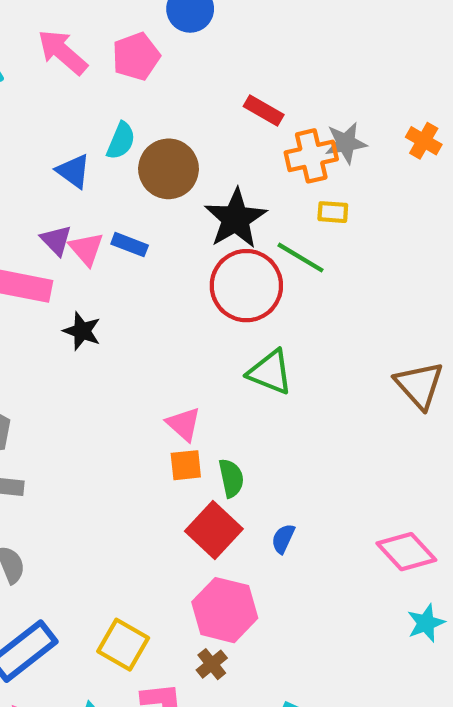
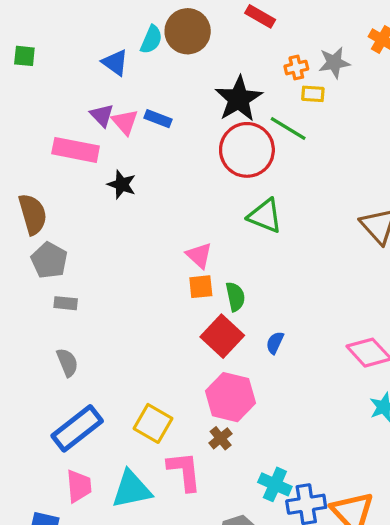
gray star: (346, 143) -> (334, 63), moved
orange cross: (311, 156) -> (296, 68), moved, size x0.6
brown circle: (169, 169) -> (188, 31), moved

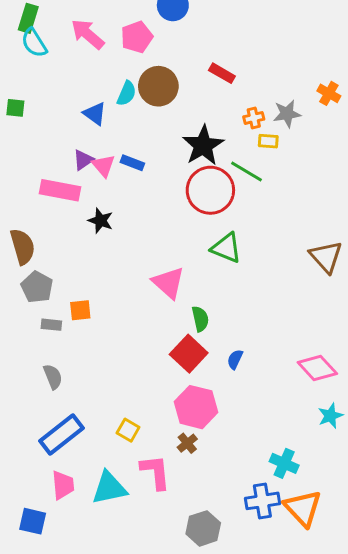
purple triangle: (102, 115) -> (83, 160), turned 40
pink triangle: (199, 255) -> (168, 283), size x1.4
orange square: (201, 287) -> (80, 310), moved
yellow square: (153, 423) -> (128, 430), size x0.7
cyan cross: (275, 484) -> (284, 463), moved

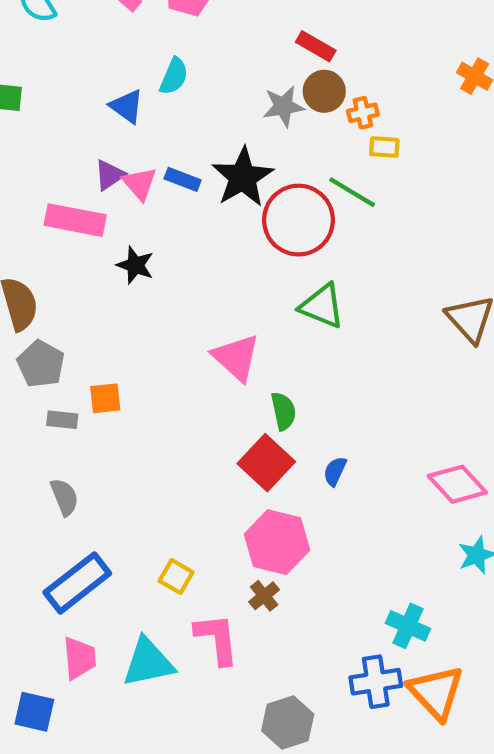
brown circle: (158, 86) -> (324, 91), moved, size x0.7
gray star: (287, 114) -> (283, 106), moved
black star: (203, 145) -> (243, 177), moved

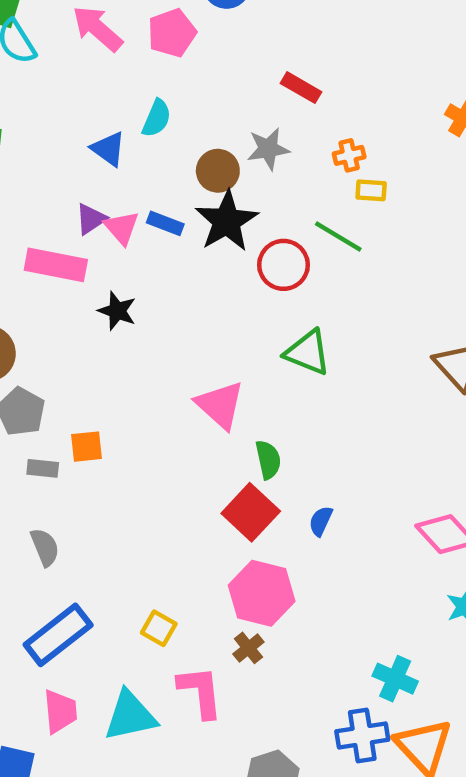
brown circle: (324, 91) -> (218, 171), moved
red circle: (298, 220) -> (284, 265), size x0.7

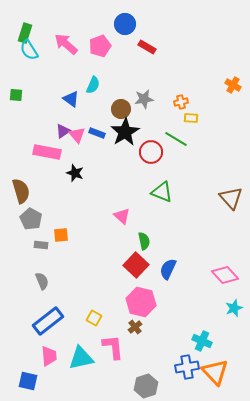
red rectangle: (301, 88) -> (147, 47), moved
pink triangle: (220, 405) -> (122, 216), size x0.7
blue semicircle: (321, 521) -> (168, 269), size x1.5

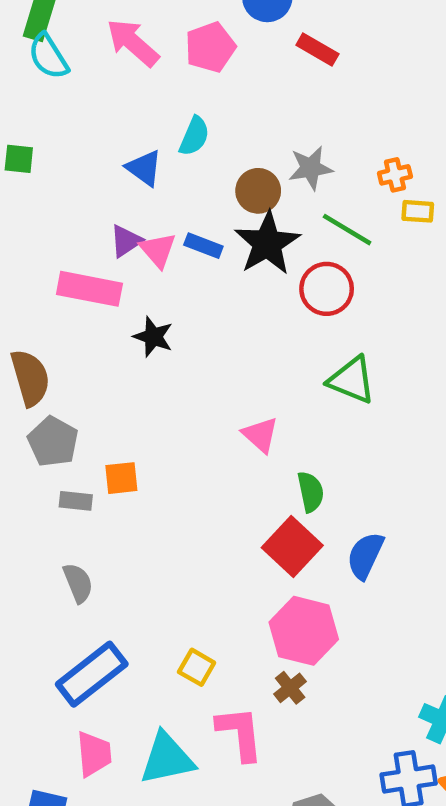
green line: (176, 139) -> (347, 230), moved

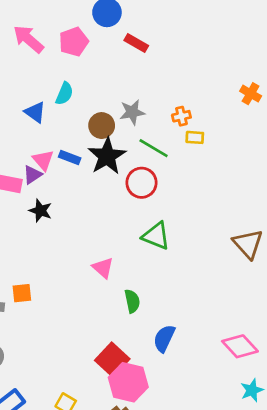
purple triangle: (126, 241) -> (32, 175), moved
red square: (292, 546) -> (112, 360), moved

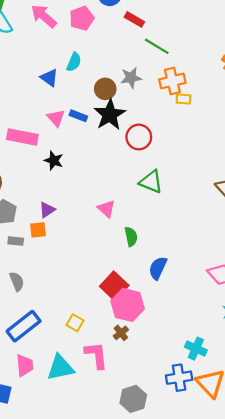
orange cross: (181, 116) -> (172, 81), size x1.6
green line: (154, 148) -> (157, 46), moved
purple triangle: (32, 175) -> (47, 210), moved

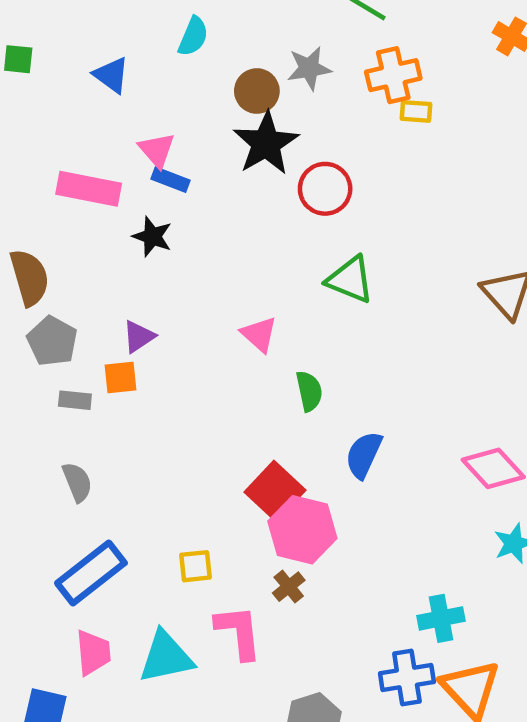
blue triangle: (49, 78) -> (111, 75), moved
blue rectangle: (78, 116) -> (170, 180), moved
yellow square: (75, 323) -> (195, 566), turned -36
cyan cross: (196, 349) -> (441, 618), turned -35

